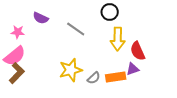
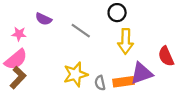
red semicircle: (138, 51) -> (166, 56), moved
purple triangle: (133, 69) -> (142, 73), size x1.6
gray semicircle: (94, 78) -> (100, 83), turned 120

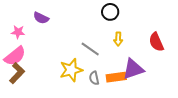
gray line: (81, 31) -> (90, 49), moved
yellow arrow: (126, 41) -> (118, 39), size x0.6
red semicircle: (166, 56) -> (156, 42), moved

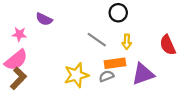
gray line: (90, 49) -> (97, 40), moved
orange rectangle: (116, 77) -> (115, 63), moved
gray semicircle: (94, 78) -> (106, 76), moved, turned 80

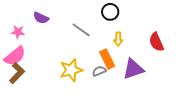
gray line: (97, 40) -> (81, 30), moved
orange rectangle: (115, 63) -> (107, 59), turned 72

